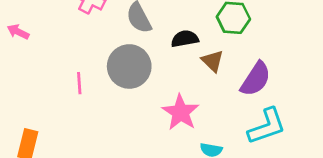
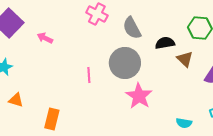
pink star: (181, 112) -> (139, 96), moved

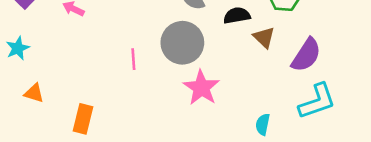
cyan semicircle: (184, 123) -> (263, 124), turned 91

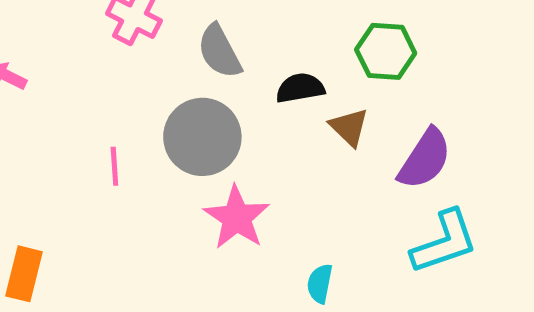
cyan semicircle: (263, 124) -> (320, 284), moved

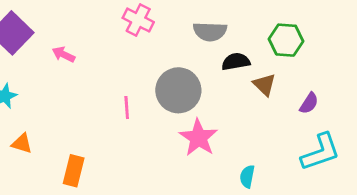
gray semicircle: (220, 51) -> (210, 31), moved, turned -60
purple semicircle: (425, 159) -> (309, 103), size x0.6

